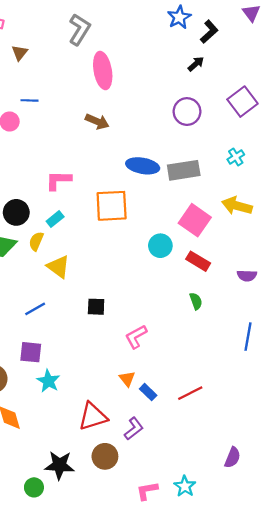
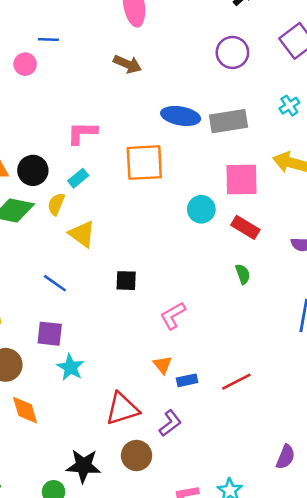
pink square: (195, 220) -> (241, 179), turned -36
blue line: (35, 309) -> (55, 283), turned 65
blue rectangle: (148, 392) -> (187, 380), turned -56

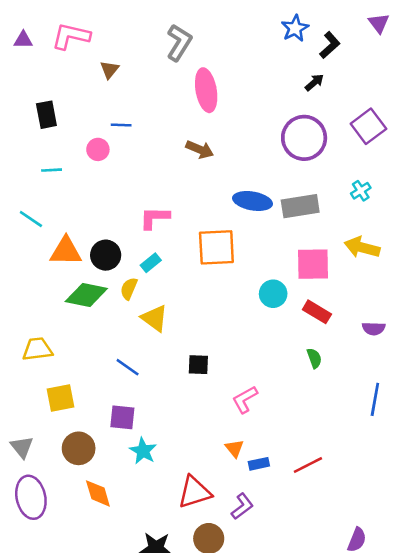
purple circle: (232, 52) -> (304, 138), size x1.4

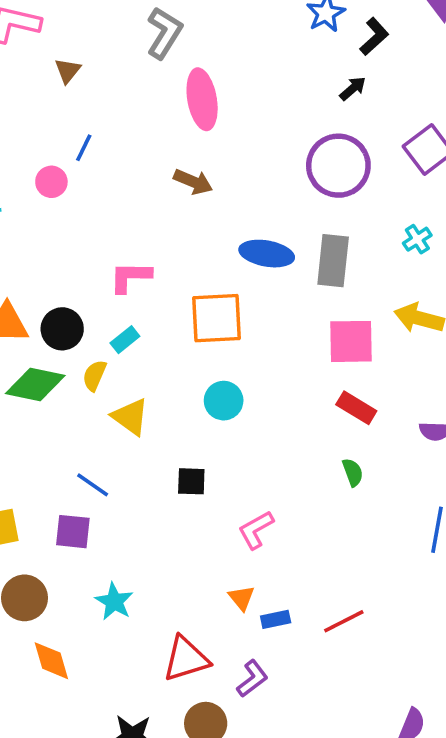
blue line: (121, 125) -> (84, 148), turned -66
gray rectangle: (300, 206) -> (333, 261), turned -75
cyan circle: (273, 294) -> (224, 401), moved
purple square: (122, 417) -> (73, 532), moved

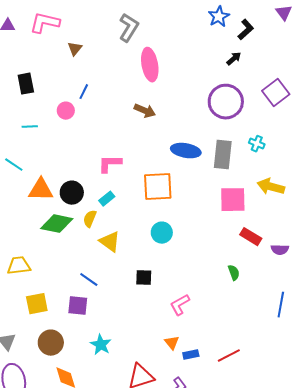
cyan cross: (417, 239) -> (257, 144), moved, turned -35
red rectangle: (356, 408) -> (251, 237), moved

